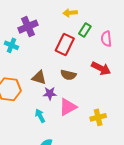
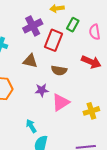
purple cross: (28, 27) -> (33, 26), moved
brown triangle: (39, 78) -> (30, 61), moved
cyan arrow: (40, 116) -> (31, 126), moved

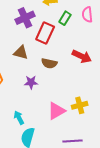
pink semicircle: (95, 32) -> (87, 15), moved
pink triangle: (61, 102) -> (56, 111), moved

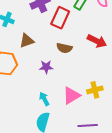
brown triangle: (21, 53) -> (27, 41), moved, turned -35
cyan arrow: (19, 118) -> (44, 99), moved

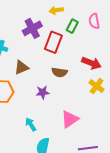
yellow cross: (95, 90) -> (97, 86), moved, turned -35
cyan arrow: (44, 99) -> (31, 124), moved

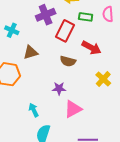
green rectangle: (72, 26) -> (86, 17), turned 64
red arrow: (91, 63) -> (91, 48), moved
purple star: (43, 92) -> (59, 88), moved

